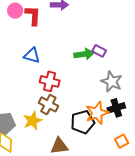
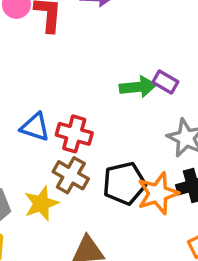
blue triangle: (32, 56) -> (35, 127), moved
black pentagon: (83, 122) -> (124, 183), moved

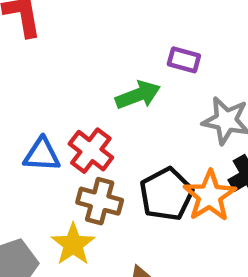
green arrow: (138, 87) -> (138, 95), moved
red cross: (74, 134) -> (91, 151), turned 36

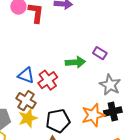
black pentagon: (166, 194) -> (58, 121), moved
brown cross: (100, 201) -> (26, 101), moved

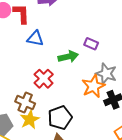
blue triangle: (26, 75) -> (35, 38), moved
orange star: (93, 115) -> (93, 86), moved

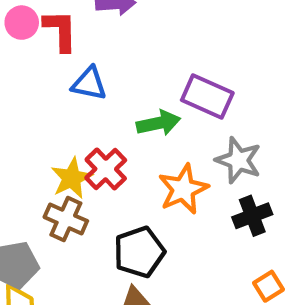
purple rectangle: (91, 44) -> (207, 96), size x1.6
orange star: (93, 86) -> (183, 189), moved
yellow star: (30, 120) -> (72, 178), moved

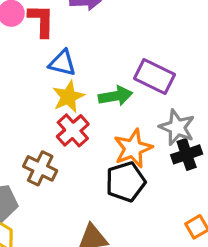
yellow star: (72, 178) -> (68, 97), moved
black cross: (252, 216) -> (187, 154), moved
black pentagon: (139, 252) -> (126, 182), moved

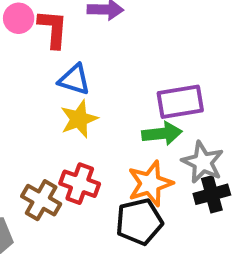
purple rectangle: (154, 77) -> (180, 102), turned -39
green arrow: (115, 96) -> (162, 134), moved
red cross: (73, 130) -> (80, 184), moved, turned -32

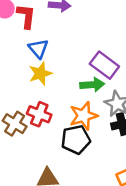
blue triangle: (74, 79) -> (38, 49), turned 30
purple rectangle: (180, 102) -> (104, 65), turned 44

